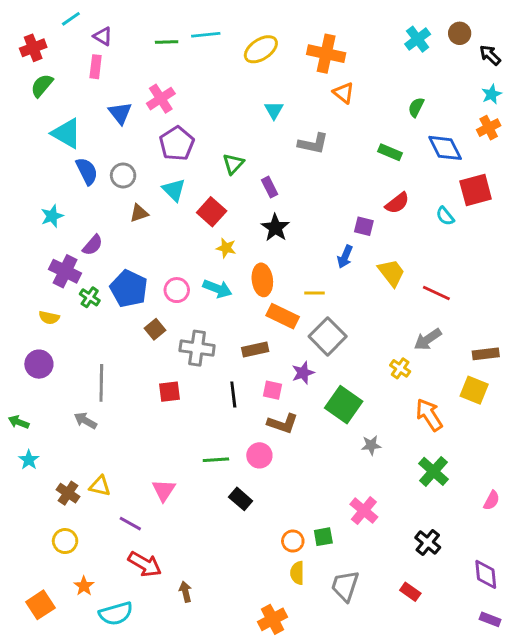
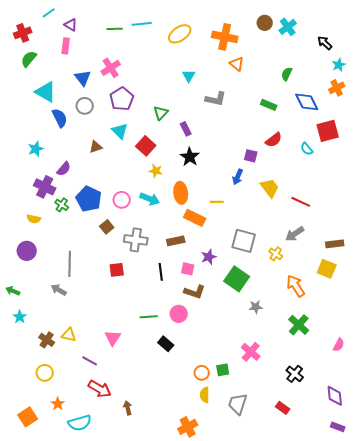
brown circle: (460, 33) -> (265, 23), moved
black arrow: (490, 55) -> (325, 43), moved
gray circle: (123, 175) -> (85, 106), moved
gray square: (328, 336) -> (244, 241), moved, turned -30

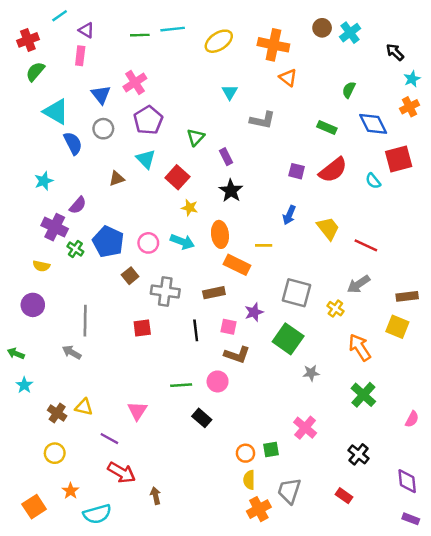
red semicircle: (274, 140) -> (333, 170), size x1.4
purple square: (251, 156) -> (297, 171), moved
orange cross: (188, 427) -> (259, 509), moved

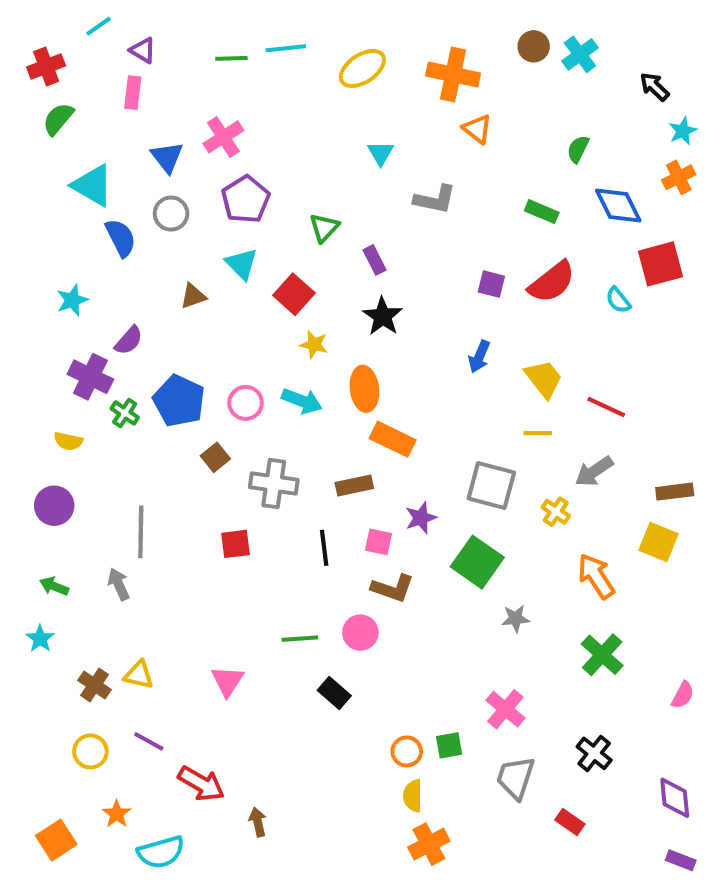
yellow line: (264, 245) -> (538, 433), moved
gray arrow: (72, 352) -> (119, 584), turned 36
green arrow: (16, 354) -> (54, 586), moved
purple line: (109, 439) -> (149, 741), moved
gray trapezoid: (289, 491) -> (516, 778), moved

